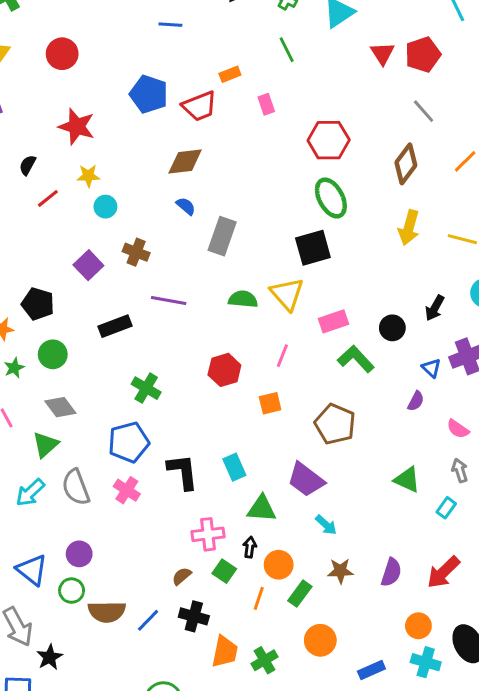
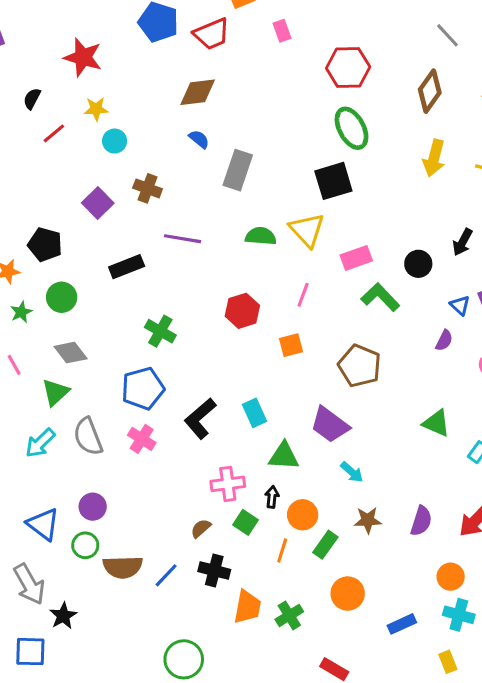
black L-shape: (183, 472) -> (200, 418), turned -123

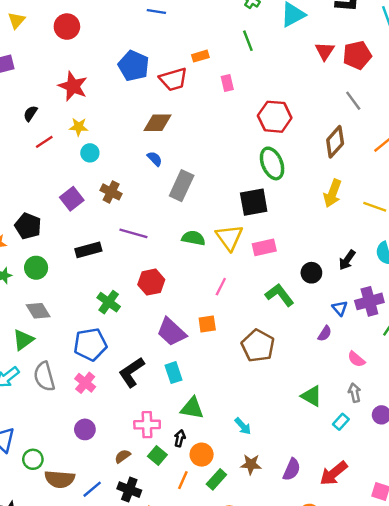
pink rectangle: (356, 258) -> (264, 247), moved
red hexagon: (242, 311) -> (151, 282), moved
purple trapezoid: (330, 425) -> (171, 332), moved
purple circle: (93, 507) -> (85, 429), moved

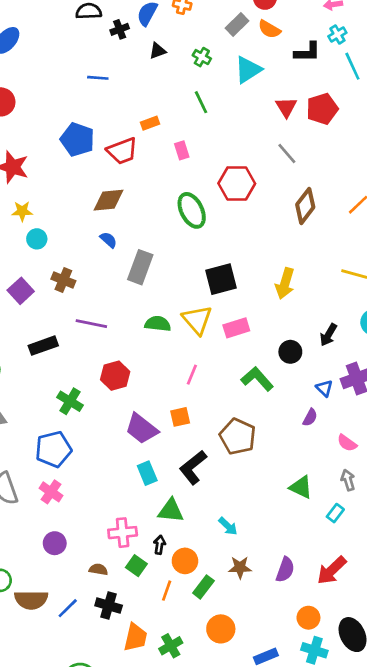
gray line: (353, 101) -> (287, 153), moved
green ellipse: (272, 163) -> (192, 210), moved
yellow arrow: (333, 193) -> (285, 283), moved
black L-shape: (132, 372) -> (193, 467), moved
brown semicircle: (123, 456) -> (98, 569), turned 49

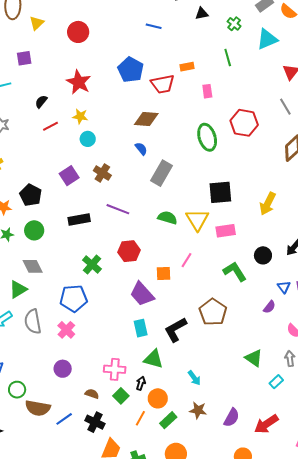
orange square: (180, 417) -> (163, 274), moved

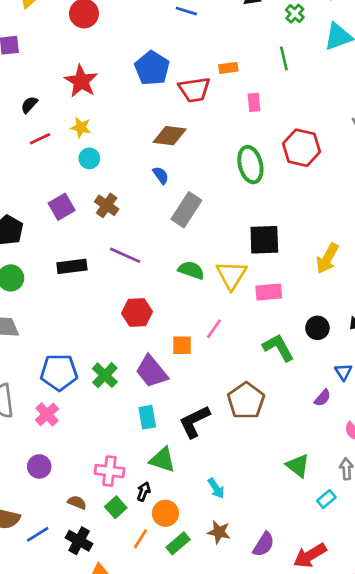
green cross: (92, 265) -> (105, 375), moved

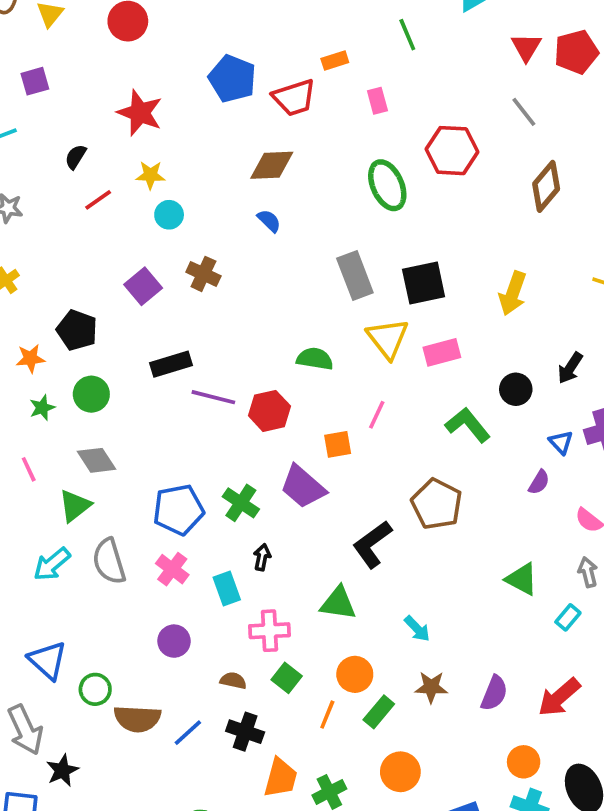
gray rectangle: (186, 210) -> (355, 275), moved, turned -44
purple line: (125, 255) -> (213, 397), moved
green semicircle: (191, 270) -> (315, 359), moved
cyan rectangle: (147, 417) -> (227, 589), moved
black arrow: (144, 492) -> (262, 557), moved

